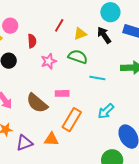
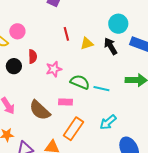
red line: (59, 25) -> (66, 34), turned -48
red semicircle: (32, 41) -> (33, 57), moved
green semicircle: (78, 57) -> (80, 82), moved

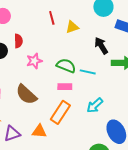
black arrow: (111, 46) -> (101, 46), moved
pink star: (54, 69) -> (34, 61), moved
pink rectangle: (65, 102) -> (65, 87), moved

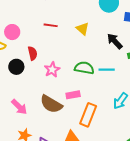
red line: (52, 18) -> (51, 25), moved, turned -56
yellow triangle: (72, 27) -> (82, 29), turned -48
pink rectangle: (65, 87) -> (73, 95), moved

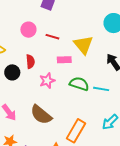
yellow triangle: (82, 29) -> (83, 45), size x1.5
pink circle: (12, 32) -> (28, 30), moved
pink rectangle: (73, 95) -> (64, 60), moved

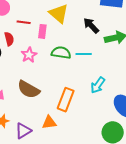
red line: (52, 37) -> (24, 22), moved
pink rectangle: (64, 60) -> (42, 31), turned -72

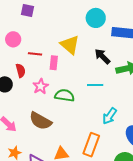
green semicircle: (61, 53) -> (64, 95), moved
orange rectangle: (66, 100) -> (91, 145), moved

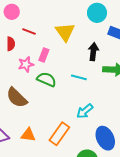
black arrow: (102, 56) -> (93, 52), turned 36
pink rectangle: (54, 63) -> (44, 55), moved

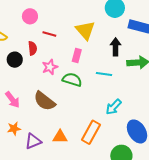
pink rectangle: (44, 55) -> (77, 56), moved

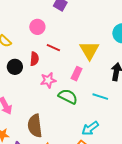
brown semicircle: (44, 101) -> (35, 126), moved, turned 35
cyan arrow: (114, 107) -> (90, 128), moved

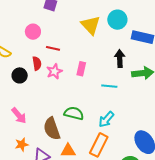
yellow triangle: (89, 50) -> (91, 25), moved
pink star: (48, 80) -> (54, 71), moved
green semicircle: (68, 96) -> (74, 113), moved

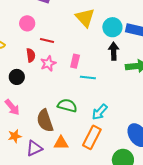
cyan circle: (117, 20) -> (112, 27), moved
black circle: (20, 75) -> (17, 77), moved
cyan line: (109, 86) -> (88, 77), moved

